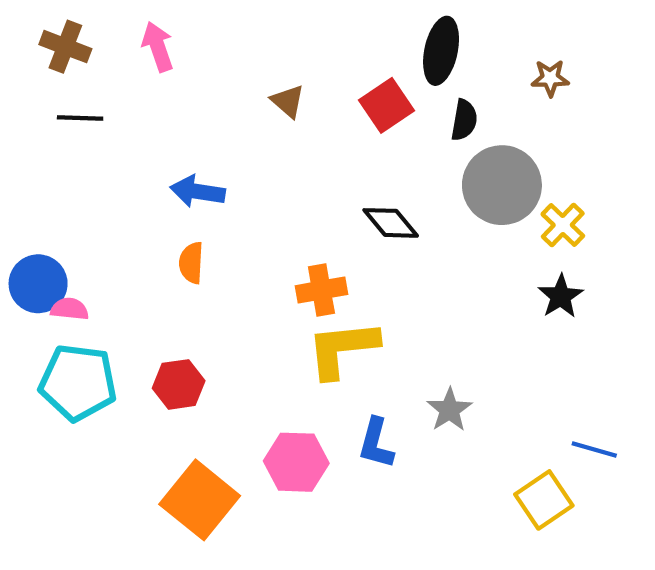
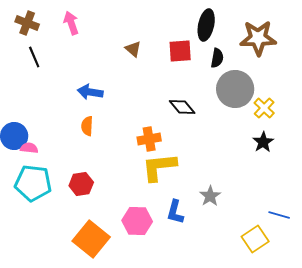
brown star: (550, 78) -> (258, 38), size x2.0
red square: (386, 105) -> (180, 51), turned 30
black line: (80, 118) -> (34, 57), turned 65

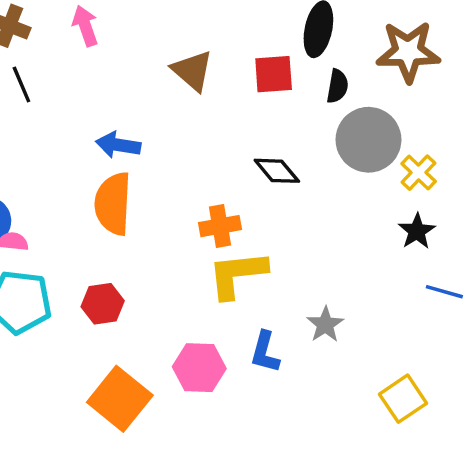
brown triangle: (133, 49) -> (192, 71), size x1.5
orange semicircle: (87, 126) -> (113, 204), size x1.8
blue line: (279, 215) -> (444, 292), moved

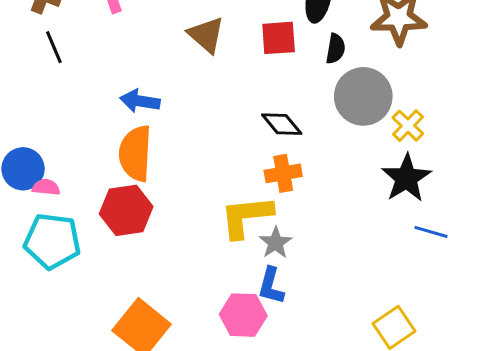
orange cross: (220, 226) -> (283, 173), moved
black star: (417, 231) -> (406, 178), size x1.5
red hexagon: (103, 304) -> (126, 210), moved, size x1.4
gray star: (325, 324) -> (276, 243), moved
pink hexagon: (199, 368) -> (243, 315), moved

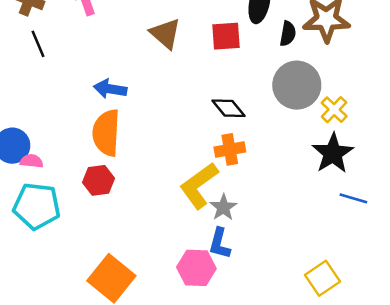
black semicircle: (336, 49) -> (288, 34), moved
red hexagon: (126, 210) -> (98, 180), size x0.7
yellow L-shape: (246, 217) -> (199, 186), turned -30

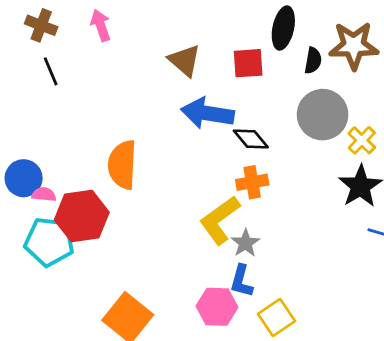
blue arrow: (110, 89) -> (208, 113), moved, size x1.5
red hexagon: (98, 180) -> (82, 216), moved, size x1.6
yellow square: (323, 278) -> (277, 318), moved

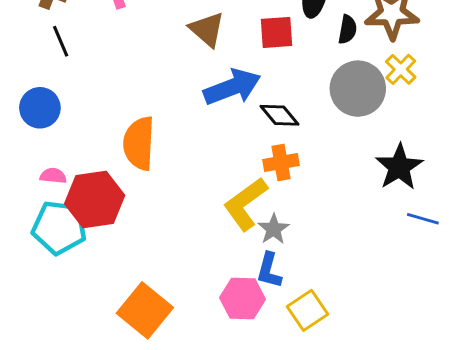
blue arrow: (208, 113) -> (232, 87), turned 150
yellow cross: (362, 140) -> (401, 69), moved
blue circle: (24, 178) -> (40, 108), moved

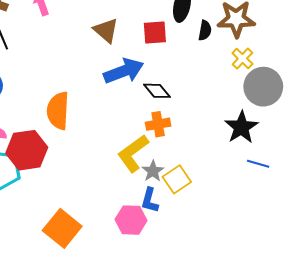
gray circle: (358, 89) -> (263, 87), moved
yellow square: (308, 310) -> (177, 179), moved

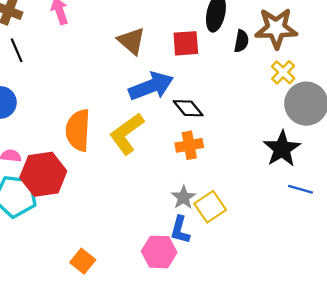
yellow L-shape: (133, 153) -> (127, 134), moved
orange square: (62, 228) -> (83, 261), size x0.6

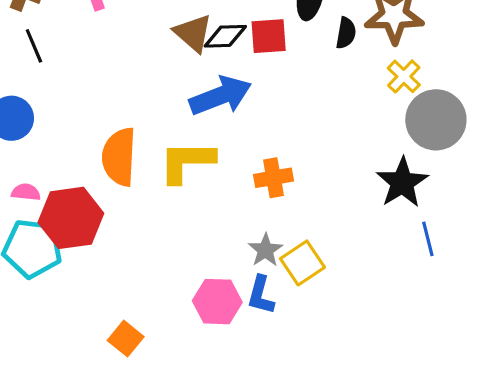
black diamond: (188, 108) -> (225, 36), moved, turned -52
yellow L-shape: (127, 134) -> (187, 162), turned 36
blue line: (301, 189) -> (428, 239), turned 60
pink hexagon: (159, 252) -> (217, 302), moved

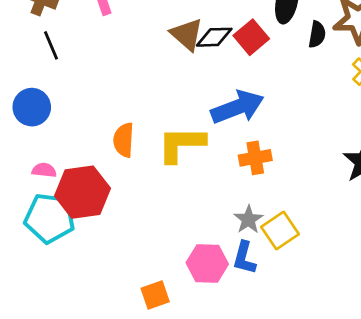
red square: (269, 36) -> (251, 37), turned -36
blue arrow: (220, 96) -> (237, 107), moved
orange semicircle: (119, 157) -> (124, 140), size x0.7
orange square: (126, 339) -> (155, 295), moved, turned 32

